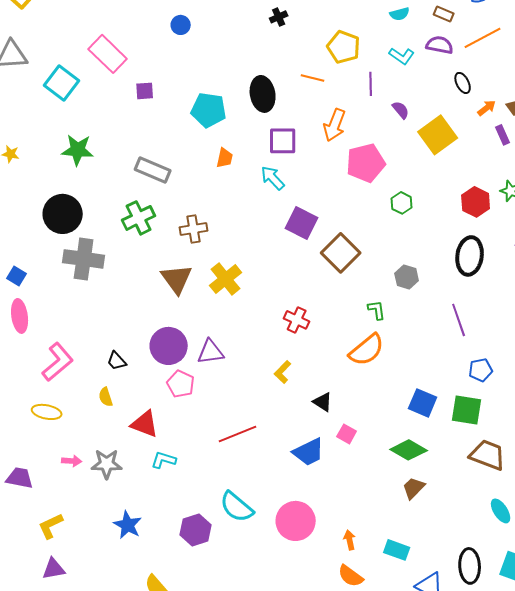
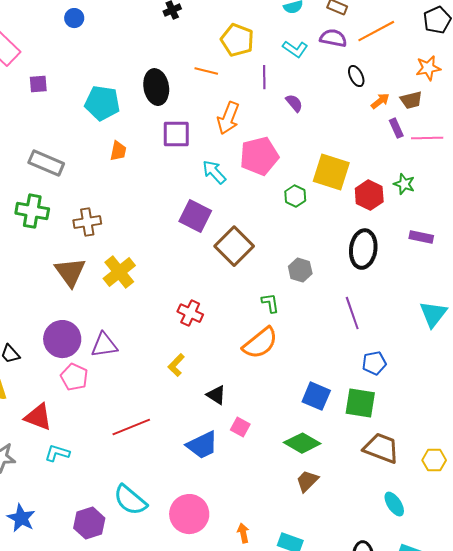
yellow square: (438, 135) -> (331, 172), moved, turned -36
cyan arrow: (273, 178) -> (214, 172), moved
green cross: (139, 218) -> (32, 211), turned 36

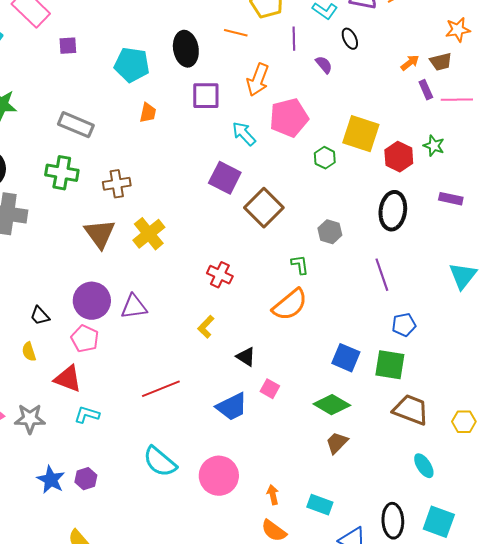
black ellipse: (356, 76) -> (350, 39), moved
pink pentagon: (74, 377) -> (85, 339), moved
purple hexagon: (89, 523) -> (86, 479), moved, size x0.7

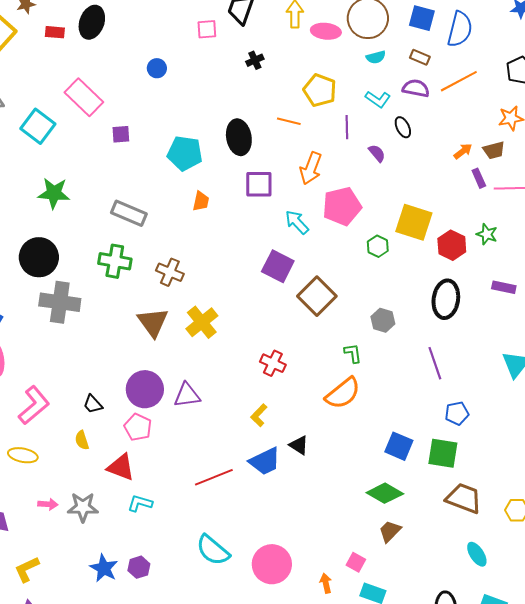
brown cross: (117, 184) -> (170, 272), turned 32
pink square: (270, 389) -> (356, 562), moved
blue trapezoid: (232, 407) -> (265, 461), moved

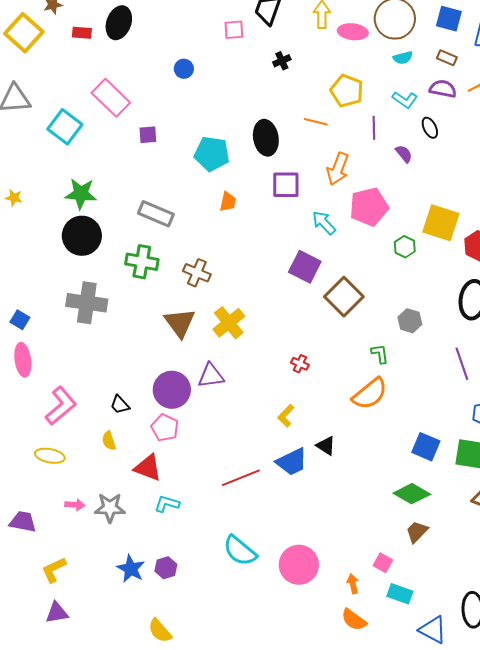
black circle: (39, 257) -> (82, 236), moved
red cross: (273, 363) -> (300, 364), size x0.7
purple triangle: (187, 395) -> (211, 376), moved

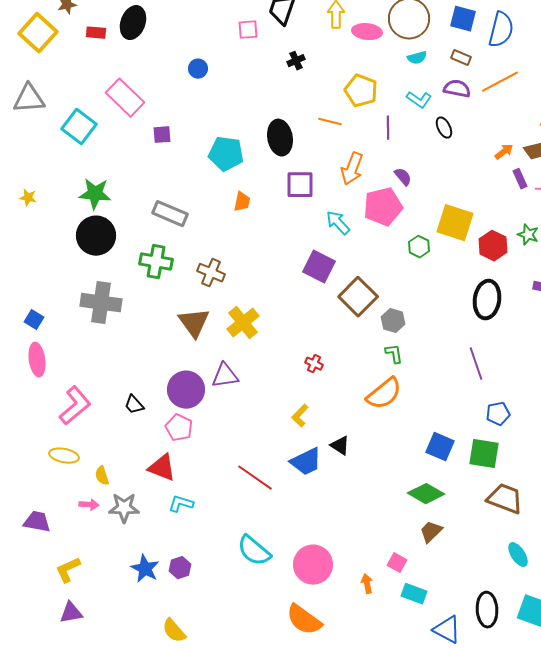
purple semicircle: (404, 154) -> (403, 177), moved
gray hexagon: (410, 321) -> (393, 321), moved
yellow semicircle: (109, 441) -> (102, 476), moved
red line: (241, 478) -> (255, 478), turned 57
orange semicircle: (354, 620) -> (304, 620), moved, size x1.4

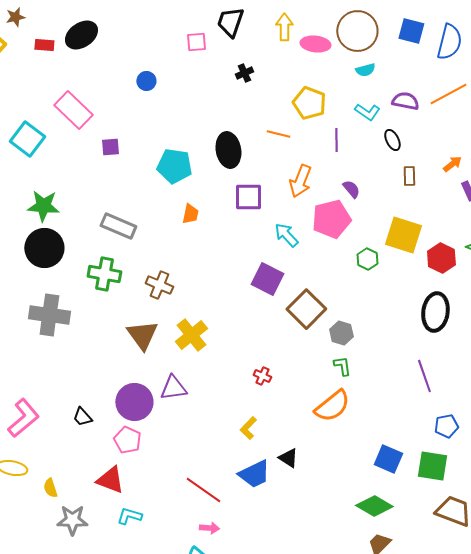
black ellipse: (133, 23) -> (81, 35), turned 36
brown rectangle: (461, 58) -> (409, 176), moved, turned 66
pink arrow: (89, 505) -> (209, 528), moved

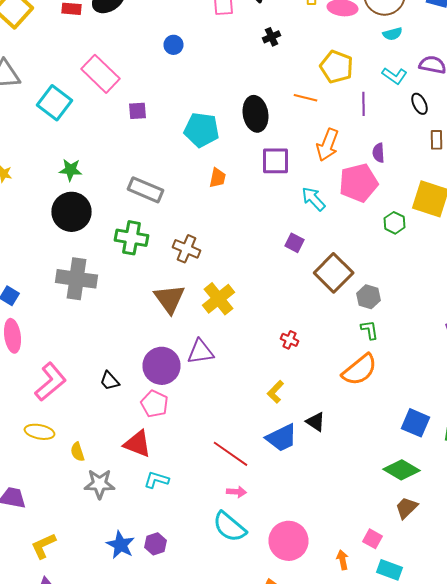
purple semicircle: (351, 189) -> (378, 153), turned -144
green star: (43, 206) -> (70, 170), size x0.7
purple square: (267, 279) -> (294, 243), size x0.6

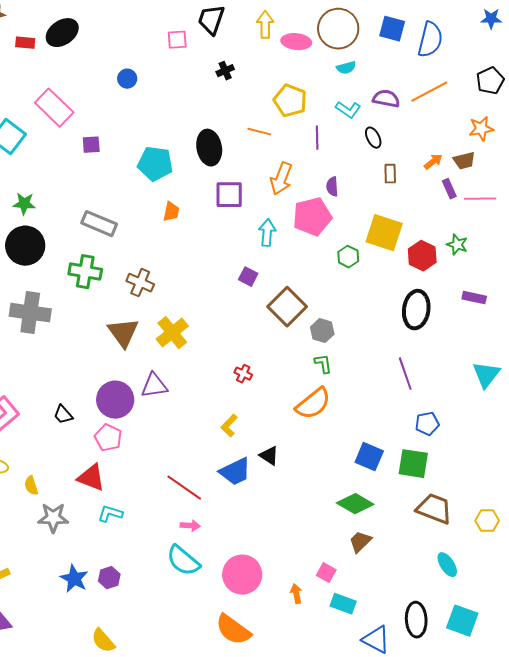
cyan arrow: (314, 199) -> (267, 233), turned 48

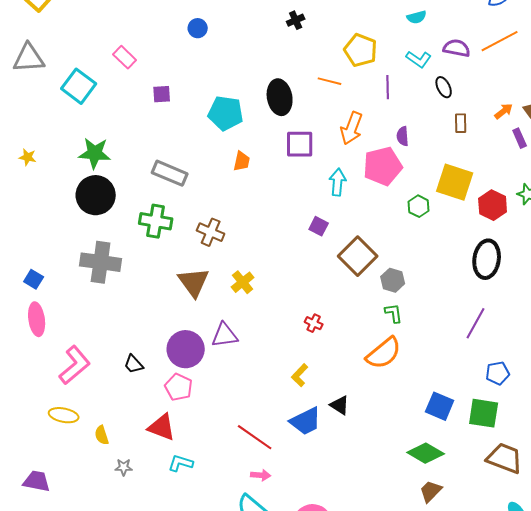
pink rectangle: (54, 108) -> (125, 57), size x0.6
green star: (24, 204) -> (95, 153), size x1.4
yellow cross: (172, 333) -> (243, 282), size x0.7
purple line: (405, 374) -> (476, 323), turned 48
gray star: (53, 518) -> (124, 467), size x0.6

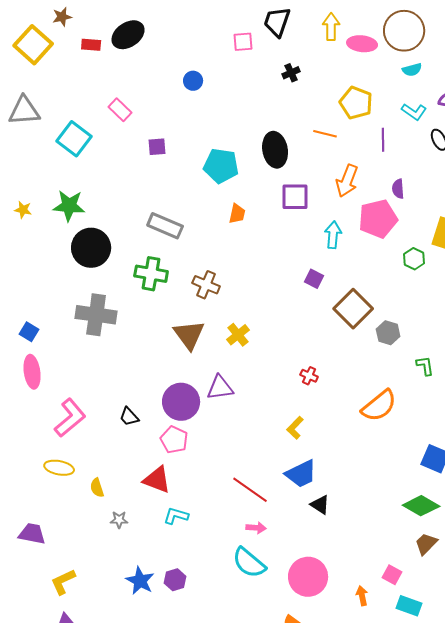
green star: (95, 153) -> (69, 206), moved
green L-shape: (394, 313) -> (425, 366), moved
black triangle: (340, 405) -> (320, 505), moved

